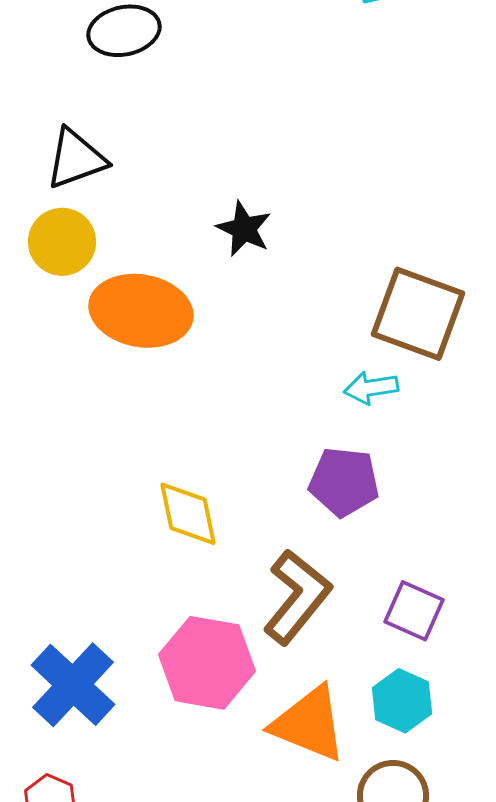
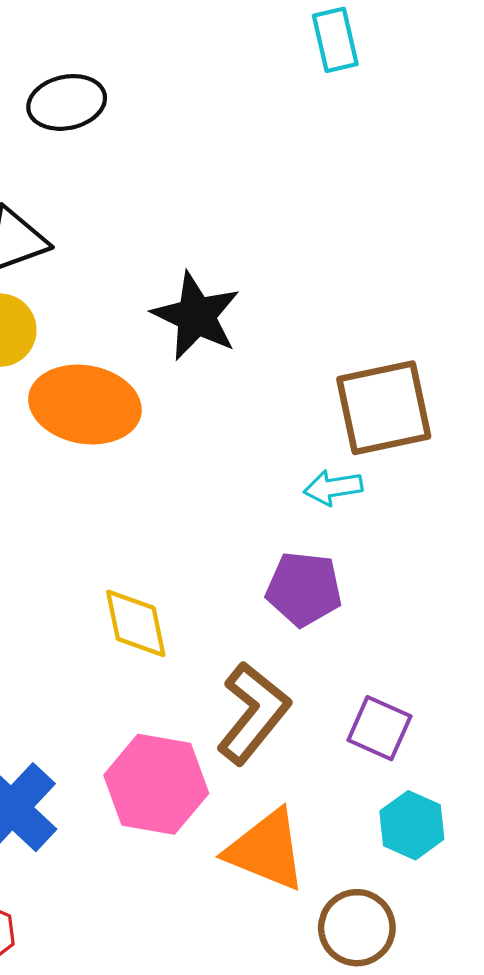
black star: (244, 229) -> (196, 316), size x1.5
brown square: (418, 314) -> (384, 408), turned -32
cyan hexagon: (402, 701) -> (412, 825), moved

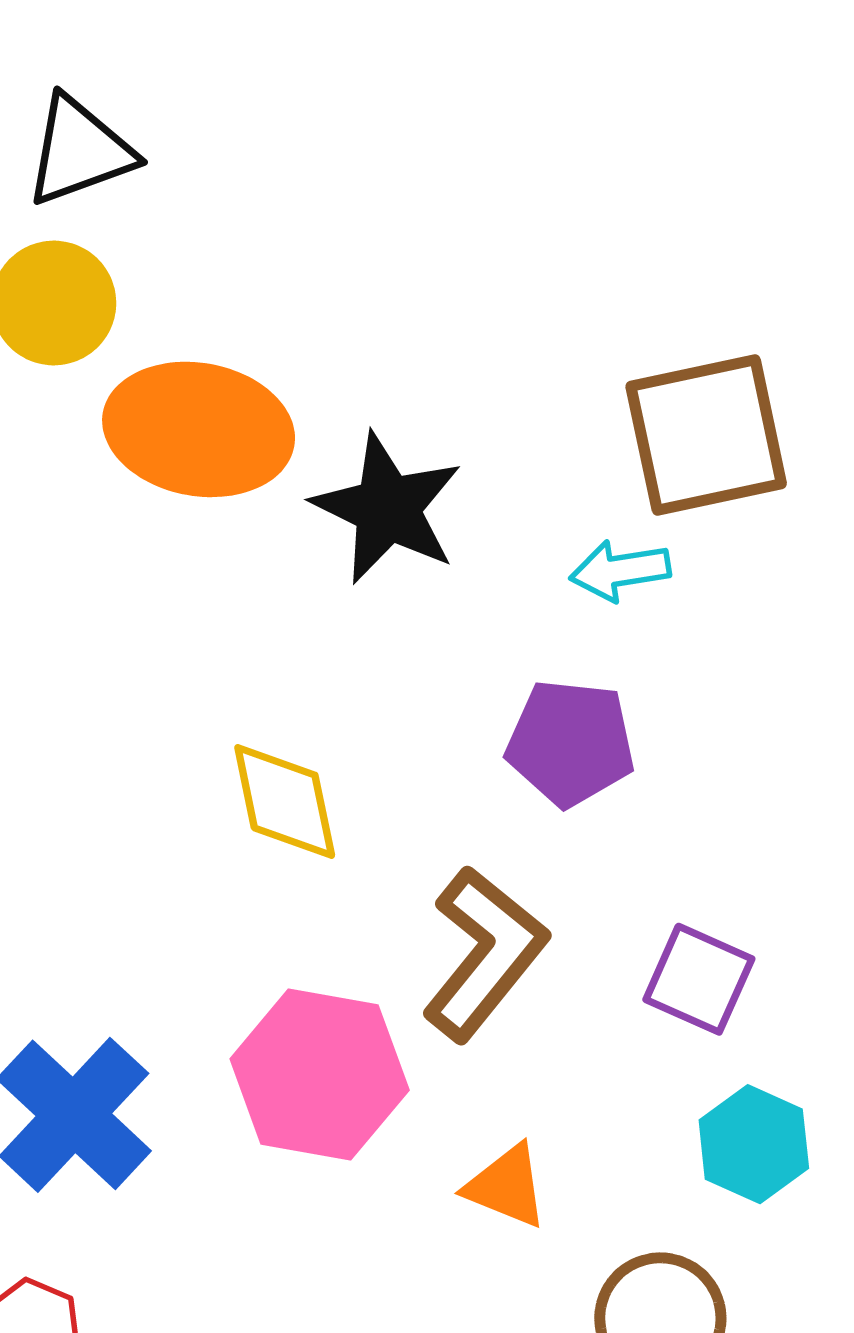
black star: (196, 316) -> (387, 508), moved
orange triangle: (266, 850) -> (506, 1186), size x0.6

